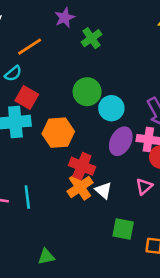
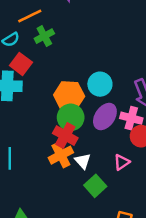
green cross: (91, 38) -> (44, 36), moved
green circle: (87, 92) -> (71, 117), moved
orange hexagon: (58, 133) -> (69, 96), moved
green square: (123, 229) -> (95, 186), moved, turned 30

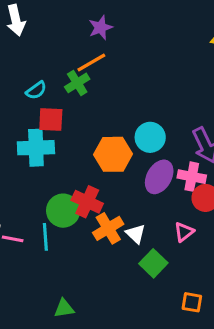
orange line: (30, 16) -> (91, 62), moved
red square: (21, 64) -> (51, 119), turned -30
green circle: (71, 117) -> (63, 211), moved
red cross: (65, 136) -> (87, 202), moved

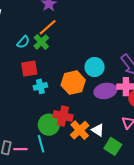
cyan semicircle: (36, 90) -> (23, 42), moved
cyan cross: (36, 148) -> (40, 86), moved, size x0.6
purple ellipse: (159, 177) -> (105, 91), turned 60

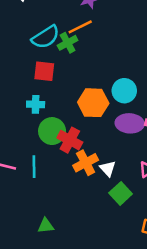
cyan semicircle: (23, 42) -> (46, 37), size x1.6
cyan cross: (40, 86) -> (36, 104), moved
green circle: (49, 125) -> (52, 131), moved

